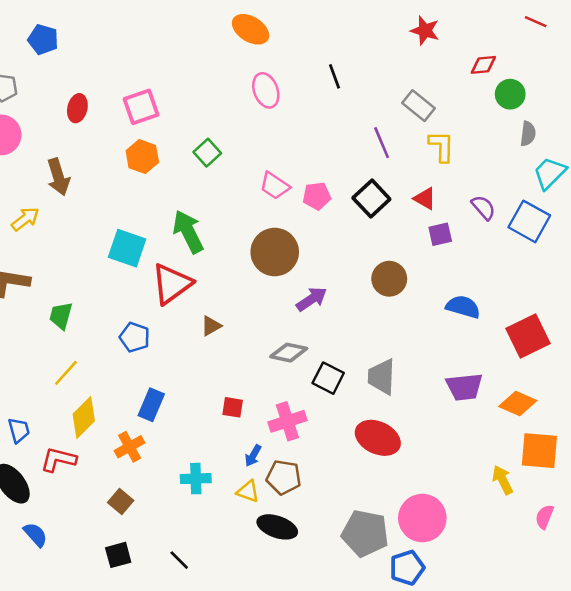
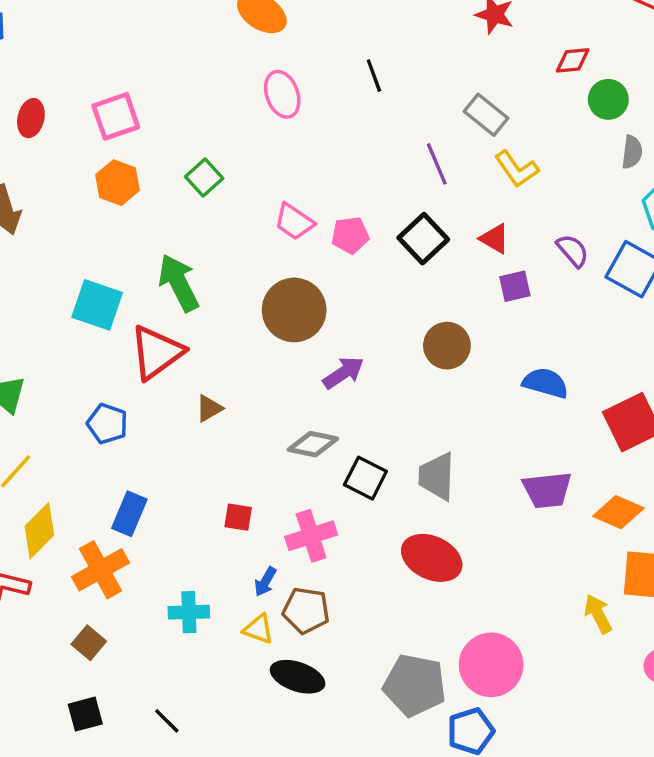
yellow L-shape: (441, 146) -> (517, 169), turned 144
orange cross: (130, 447) -> (101, 570), size x1.4

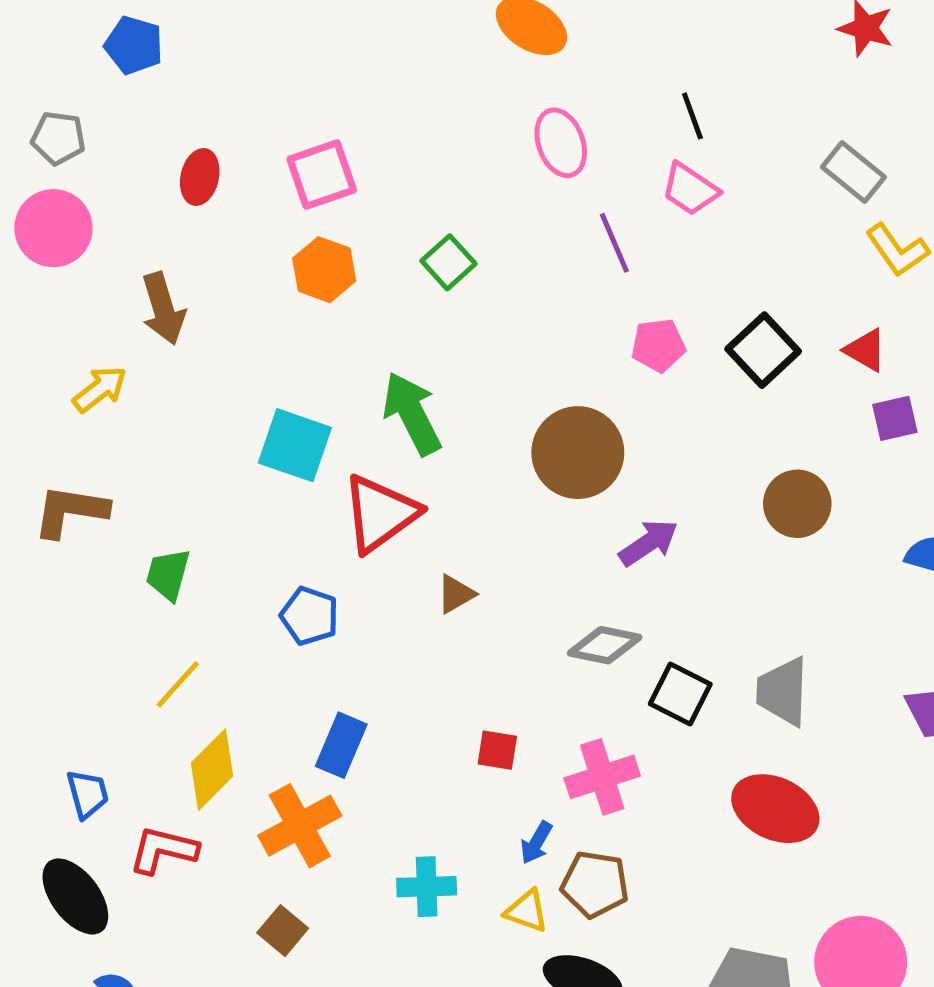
purple line: (437, 164) -> (614, 243), moved
pink trapezoid: (294, 222) -> (690, 189), moved

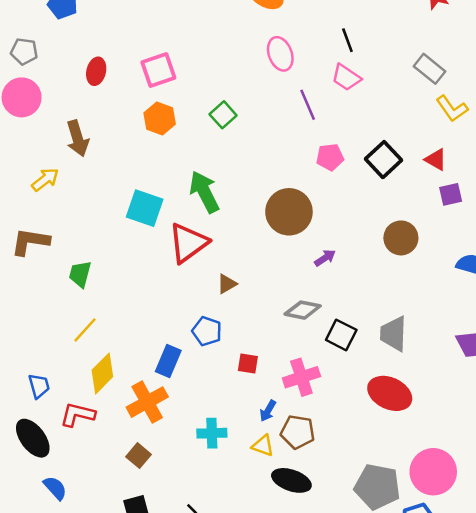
purple arrow: (649, 543) -> (325, 258), size x0.7
blue pentagon: (310, 616) -> (207, 331), moved

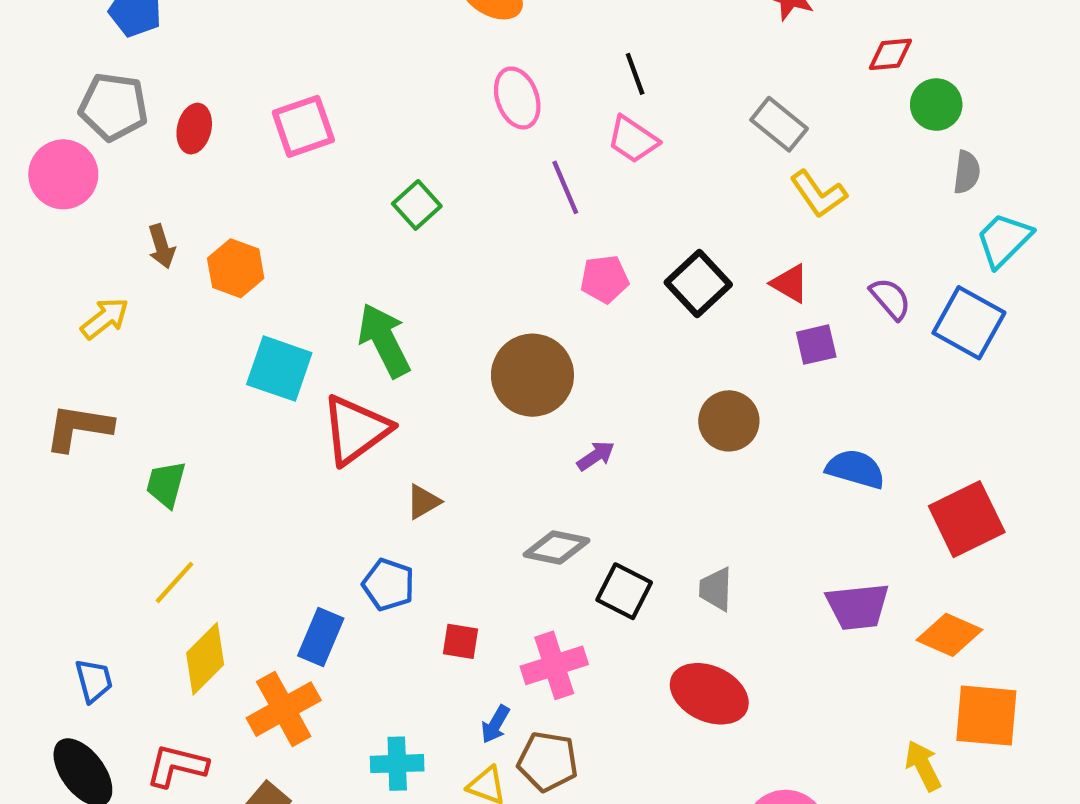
gray pentagon: (24, 51) -> (113, 107), moved, size x1.4
orange hexagon: (160, 119) -> (236, 268), moved
brown arrow: (78, 138) -> (161, 246), size x0.7
gray trapezoid: (393, 334) -> (716, 589), size x0.7
red L-shape: (78, 415) -> (177, 766), moved

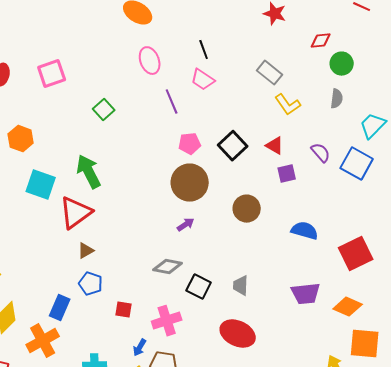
gray semicircle: (967, 172) -> (337, 99), moved
brown circle: (532, 375) -> (190, 183), moved
brown triangle: (423, 502) -> (86, 251), moved

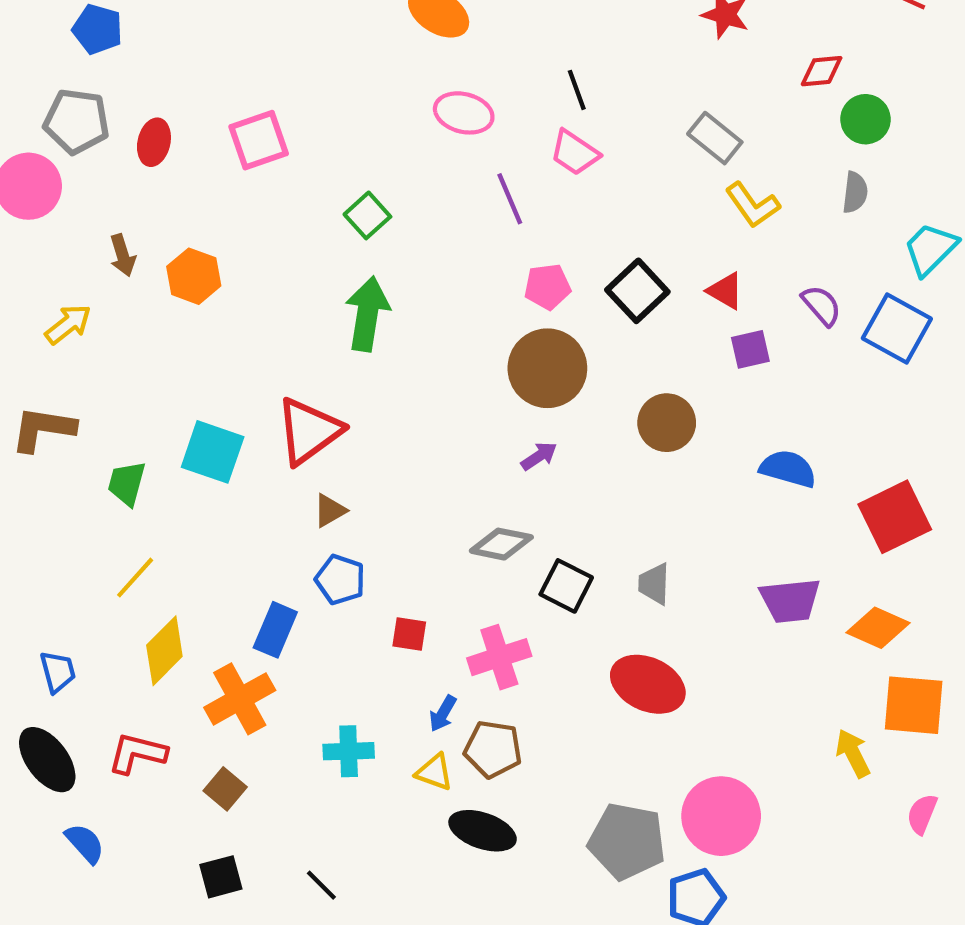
pink ellipse: (150, 61) -> (464, 113), turned -56
green arrow: (89, 172) -> (367, 314), moved, turned 36
cyan square: (41, 185) -> (213, 452), moved

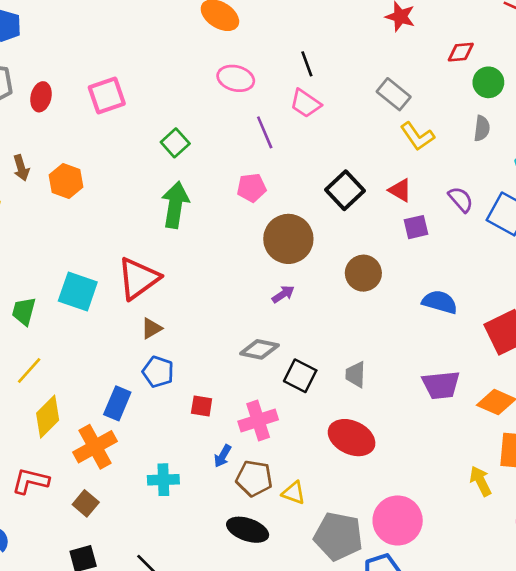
pink pentagon: (547, 287) -> (252, 188), moved
yellow triangle: (434, 772) -> (294, 493), moved

